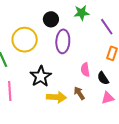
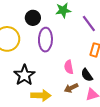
brown arrow: (79, 93) -> (71, 88), moved, turned -80

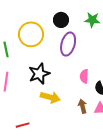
brown arrow: (71, 88) -> (82, 106), moved, turned 88

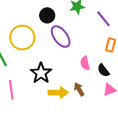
purple ellipse: (68, 44) -> (61, 37), turned -35
brown arrow: (82, 106) -> (79, 89), moved

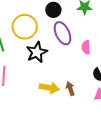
pink semicircle: (85, 63) -> (86, 47), moved
black star: (41, 73) -> (37, 52), moved

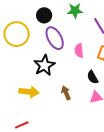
black star: (37, 52) -> (44, 65), moved
yellow arrow: (49, 88) -> (29, 92), moved

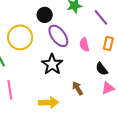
yellow arrow: (29, 92) -> (49, 102), moved

